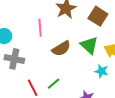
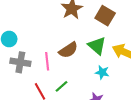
pink line: (40, 28) -> (47, 61), moved
cyan star: (101, 71) -> (102, 72), moved

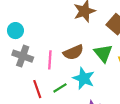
cyan star: (102, 72) -> (84, 78), moved, size x1.5

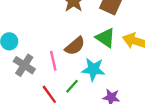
gray cross: (23, 56) -> (24, 65), turned 30

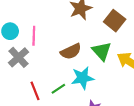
pink line: (53, 61) -> (34, 36), moved
cyan star: (93, 69) -> (83, 78), turned -30

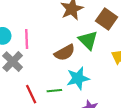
green triangle: (102, 51) -> (88, 40), moved
green line: (58, 89) -> (54, 91), turned 32

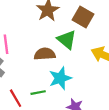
brown semicircle: (65, 53) -> (45, 54), turned -150

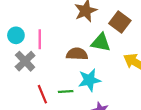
green triangle: (67, 40) -> (101, 42), turned -36

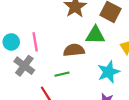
cyan star: (89, 80) -> (109, 72), moved
green line: (66, 91) -> (62, 74), moved

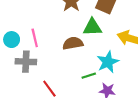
gray cross: (24, 66) -> (26, 62), turned -30
green line: (62, 74) -> (89, 76), moved

